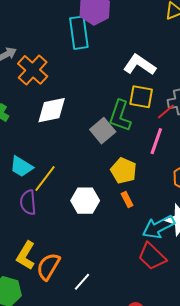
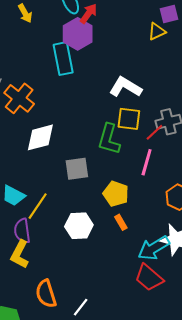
gray square: (103, 131) -> (77, 169), moved, turned 35
yellow L-shape: (26, 256) -> (20, 254), moved
orange semicircle: (48, 266) -> (46, 294), turned -44

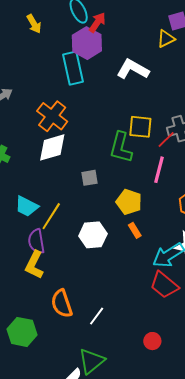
white L-shape: (125, 87) -> (133, 69), moved
orange cross: (19, 98) -> (52, 116), moved
gray square: (77, 169) -> (90, 178), size x0.7

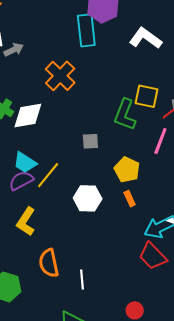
white diamond: (52, 147) -> (28, 115), moved
purple semicircle: (36, 241) -> (21, 181), moved, turned 65
white line: (97, 316) -> (82, 279), turned -48

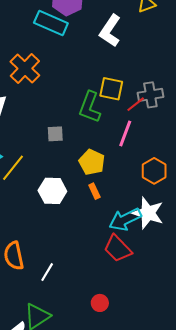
cyan rectangle: (86, 30) -> (51, 23), turned -60
white L-shape: (145, 38) -> (110, 31), turned -92
white line: (82, 279) -> (47, 272), turned 36

